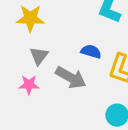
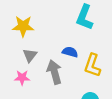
gray arrow: (71, 77) -> (54, 72), turned -135

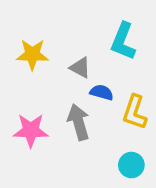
gray triangle: (30, 55) -> (80, 68), moved, turned -40
pink star: (22, 78) -> (31, 130), size x1.5

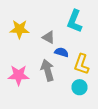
cyan circle: (131, 165) -> (80, 87), moved

